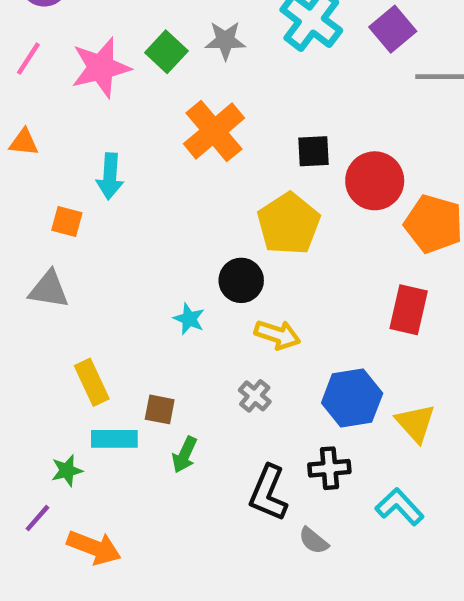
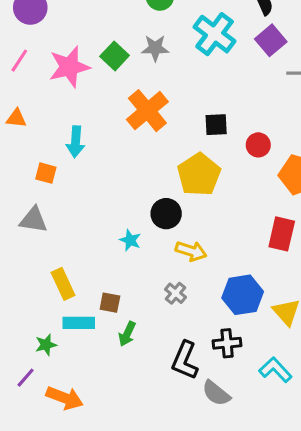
red circle: (375, 181) -> (258, 145), size x0.6
gray semicircle: (314, 541) -> (216, 393), size x1.4

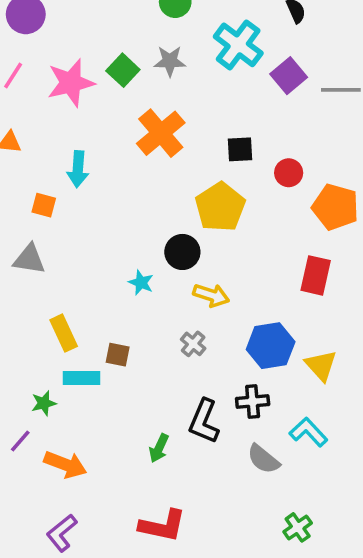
purple square: (271, 40) -> (289, 76), moved
green arrow: (127, 334) -> (159, 448), moved
gray semicircle: (216, 393) -> (263, 459), moved

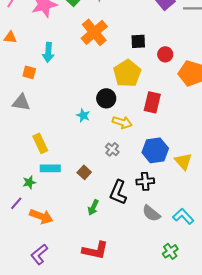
red rectangle: (316, 275) -> (152, 102), moved
brown square: (118, 355) -> (84, 172), moved, turned 32
cyan L-shape: (308, 432) -> (183, 216), moved

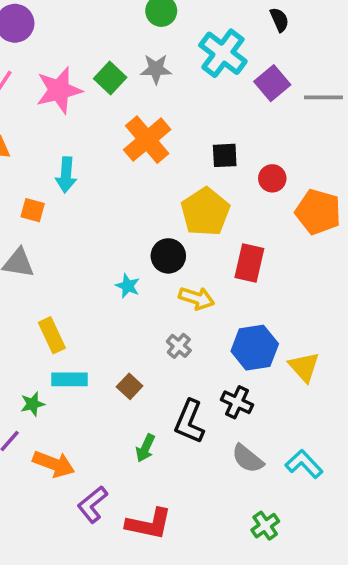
black cross: (145, 181) -> (237, 402), turned 30
green cross: (170, 251) -> (265, 526), moved
purple L-shape: (39, 254) -> (92, 504), moved

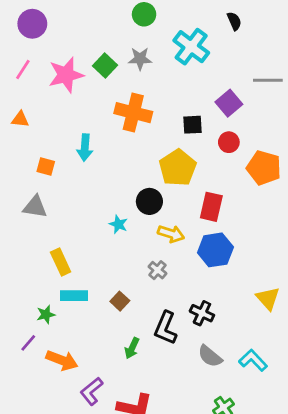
purple square: (272, 83) -> (229, 103), moved
orange cross: (147, 140) -> (133, 113), turned -36
cyan arrow: (66, 175) -> (85, 148), moved
blue hexagon: (255, 348) -> (215, 250), moved
yellow triangle: (304, 367) -> (268, 298), moved

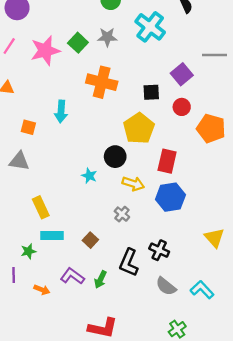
purple line: (28, 343) -> (14, 275), turned -42
orange arrow: (62, 360) -> (42, 290), size x0.6
purple L-shape: (92, 391) -> (72, 276), moved, turned 75

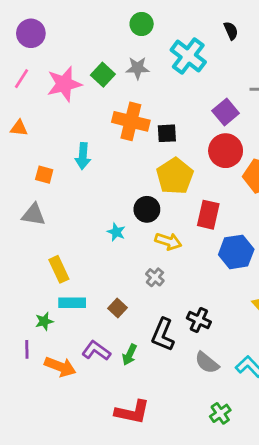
black square: (151, 92) -> (167, 133), moved
red circle: (182, 107) -> (226, 151), size x1.6
blue hexagon: (170, 197) -> (236, 252), moved
orange arrow: (42, 290) -> (60, 367), size x1.6

